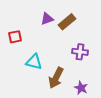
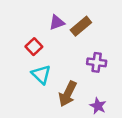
red square: (15, 37) -> (34, 47), moved, turned -32
cyan triangle: (34, 62) -> (41, 74), turned 30

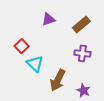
brown rectangle: (81, 26) -> (81, 25), moved
red square: (34, 47) -> (22, 46), moved

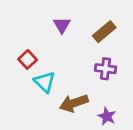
purple triangle: (48, 19) -> (62, 25), turned -40
brown arrow: (58, 80) -> (74, 103), turned 45

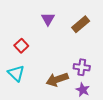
purple cross: (105, 69) -> (82, 67), moved
cyan triangle: (45, 82) -> (16, 73), moved

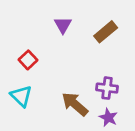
brown arrow: (57, 80) -> (75, 104), turned 60

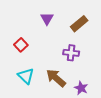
purple cross: (107, 88) -> (71, 53), moved
cyan triangle: (21, 96) -> (26, 76), moved

